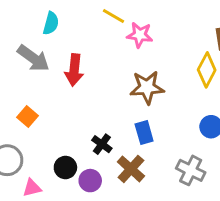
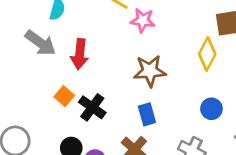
orange square: (28, 117) -> (64, 96), moved
black cross: (102, 144) -> (92, 107), moved, size x1.4

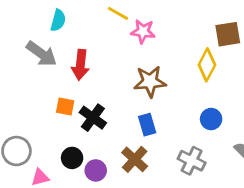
orange square: (64, 96) -> (65, 107), turned -30

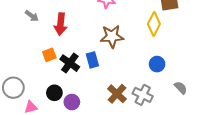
gray arrow: (41, 54) -> (32, 16), size x0.6
orange square: (65, 107) -> (49, 55), turned -32
blue rectangle: (147, 125) -> (92, 60), moved
brown cross: (135, 159) -> (117, 94), moved

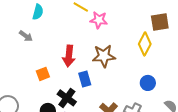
red arrow: (61, 24) -> (69, 56), moved
black cross: (70, 63) -> (67, 98), moved

